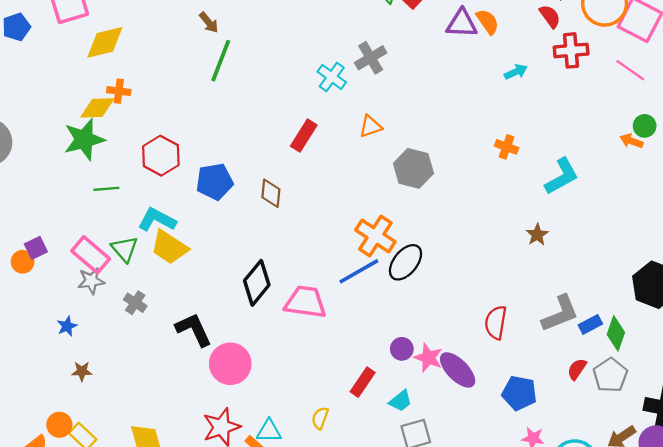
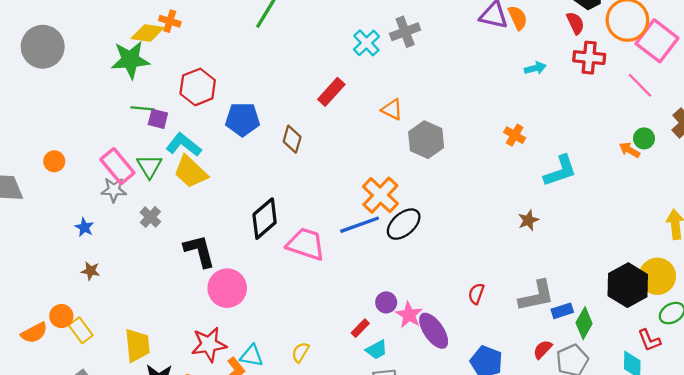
orange triangle: (370, 126) -> (392, 110), moved, turned 35
purple square: (36, 248) -> (158, 119), moved, turned 30
red semicircle: (496, 322) -> (476, 294), size x0.7
blue star: (67, 326) -> (84, 227), turned -30
red rectangle: (363, 382) -> (360, 328), moved, size x0.7

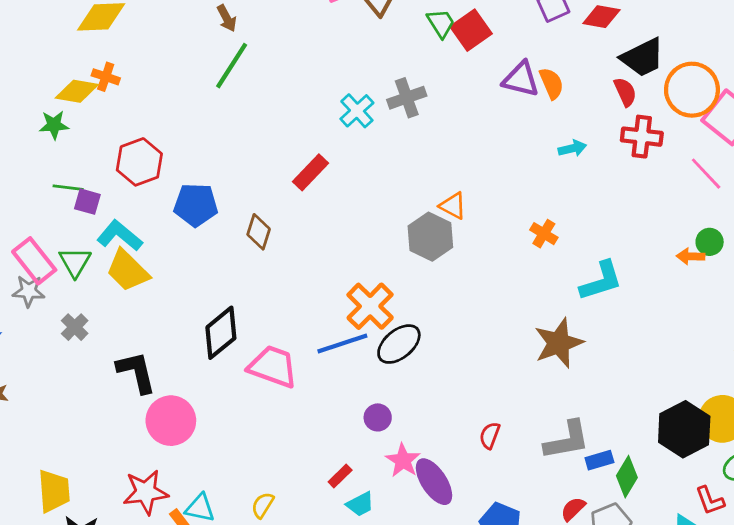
green star: (130, 60) -> (54, 125), size x0.6
orange triangle: (392, 110) -> (453, 206), moved
orange arrow: (630, 150) -> (691, 256), turned -30
brown star: (528, 220) -> (559, 343), size x1.8
purple circle: (386, 302) -> (378, 417), moved

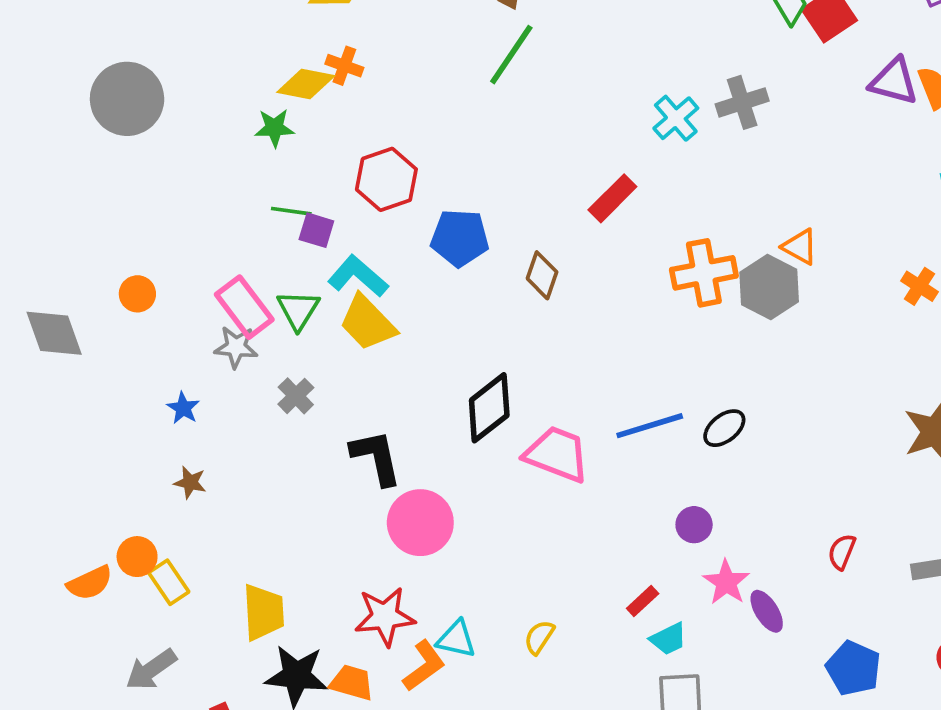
orange cross: (370, 306) -> (704, 273), moved, turned 33
black ellipse: (399, 344) -> (724, 428), size x0.7
purple ellipse: (434, 482) -> (767, 611), size x0.7

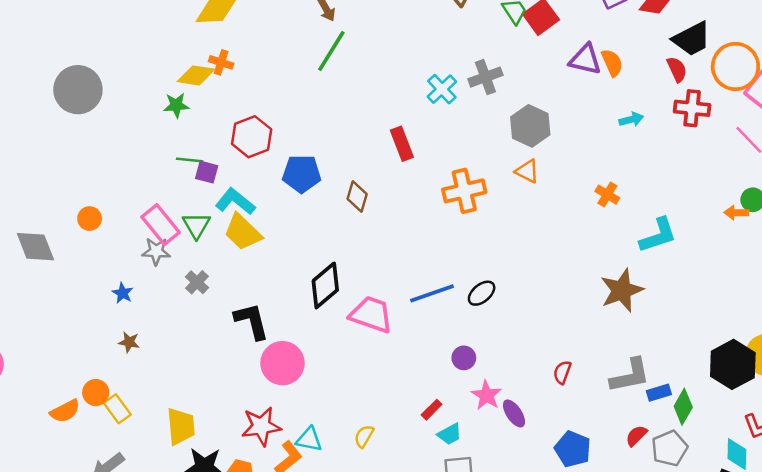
red rectangle: (612, 198) -> (402, 144), turned -64
gray hexagon: (769, 287) -> (530, 126), moved

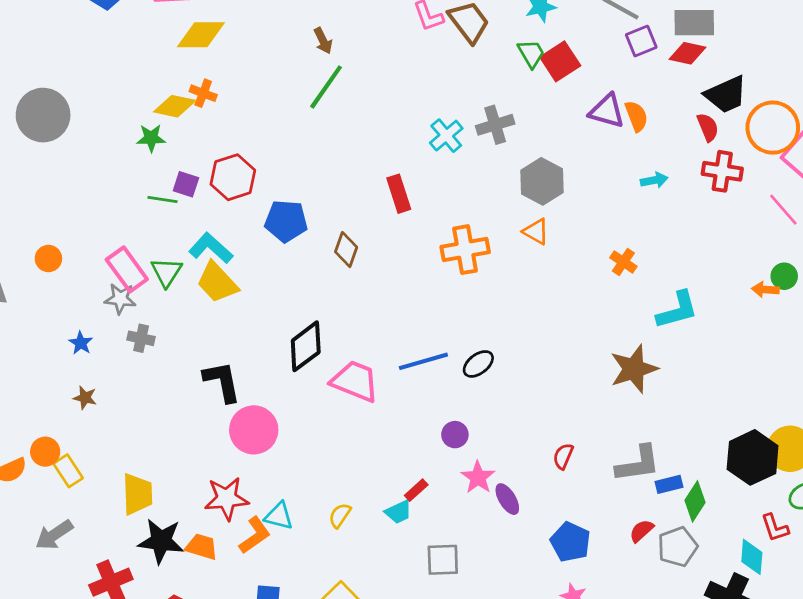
purple square: (207, 172) -> (186, 184), moved
gray cross: (197, 282) -> (141, 338), moved, turned -35
cyan trapezoid: (450, 434) -> (399, 512), moved

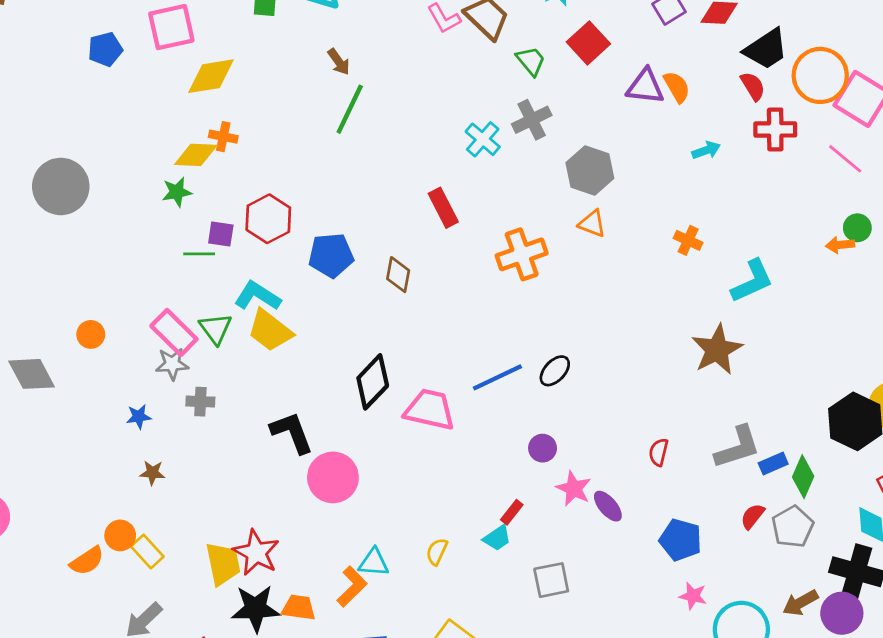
green trapezoid: (531, 54) -> (531, 61), moved
blue star: (81, 343) -> (139, 417), turned -30
red star: (227, 498) -> (256, 553), moved, turned -30

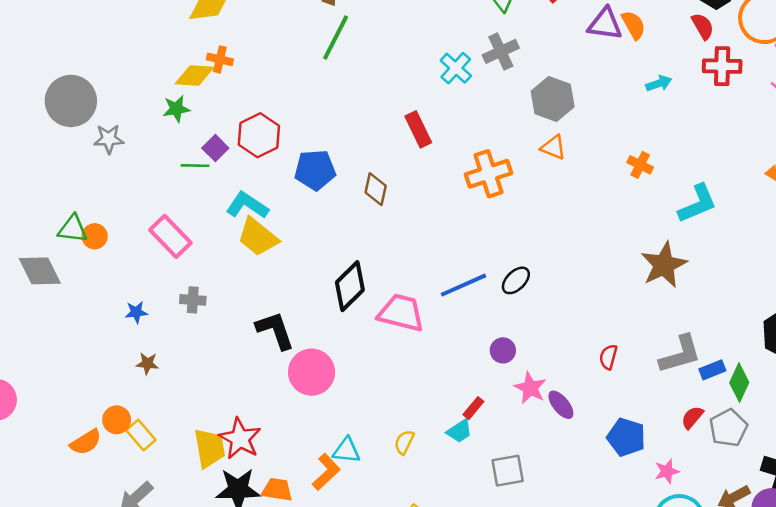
purple square: (221, 234) -> (215, 148), turned 35
green triangle: (216, 329) -> (73, 229), moved, turned -48
gray star: (172, 364) -> (109, 139), moved
pink star: (693, 596) -> (667, 471), moved, turned -30

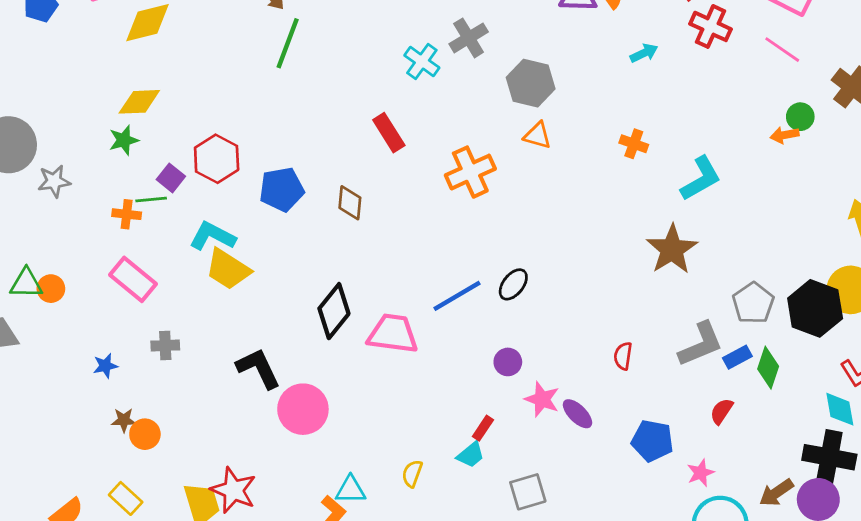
orange cross: (220, 59) -> (127, 214), moved
red cross: (722, 66) -> (710, 26), turned 30
orange circle: (117, 420) -> (145, 434), moved
gray pentagon: (728, 428) -> (753, 303), moved

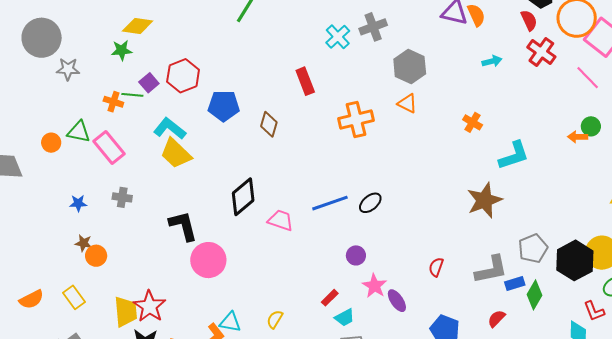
green triangle: (26, 283) -> (79, 132), moved
pink trapezoid: (393, 334) -> (281, 220), size x0.7
cyan trapezoid: (471, 455) -> (345, 318), moved

